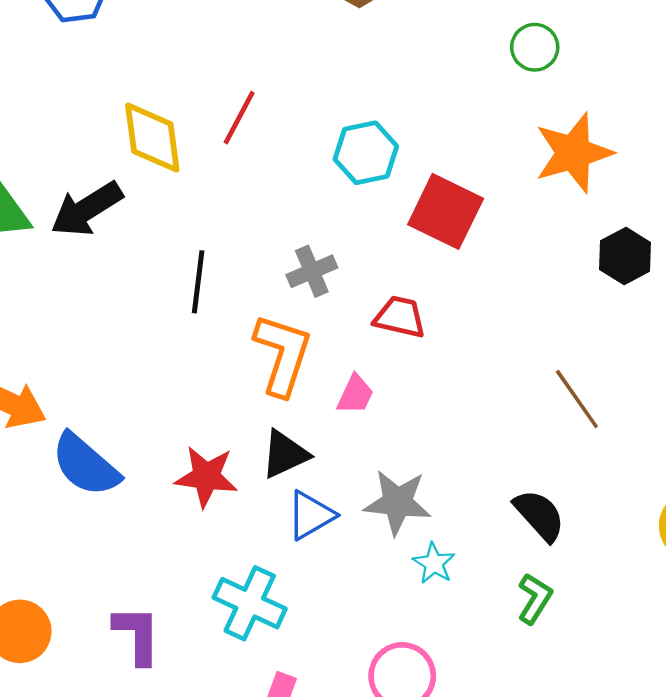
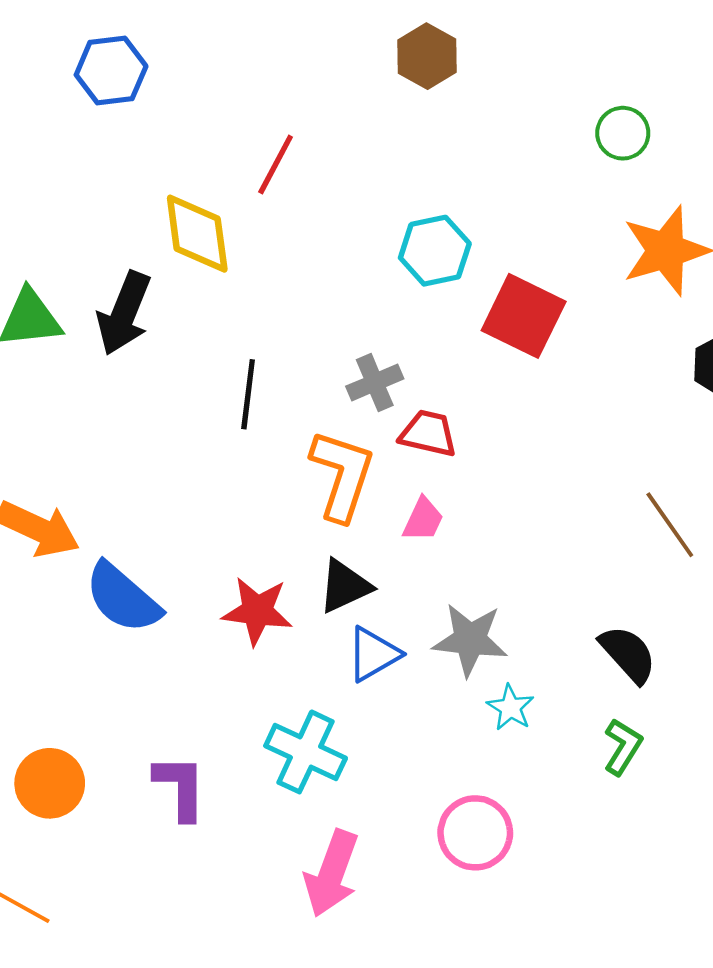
red line: (239, 118) -> (276, 164), moved
black arrow: (87, 209) -> (124, 313), turned -36
red trapezoid: (400, 317) -> (428, 433), moved

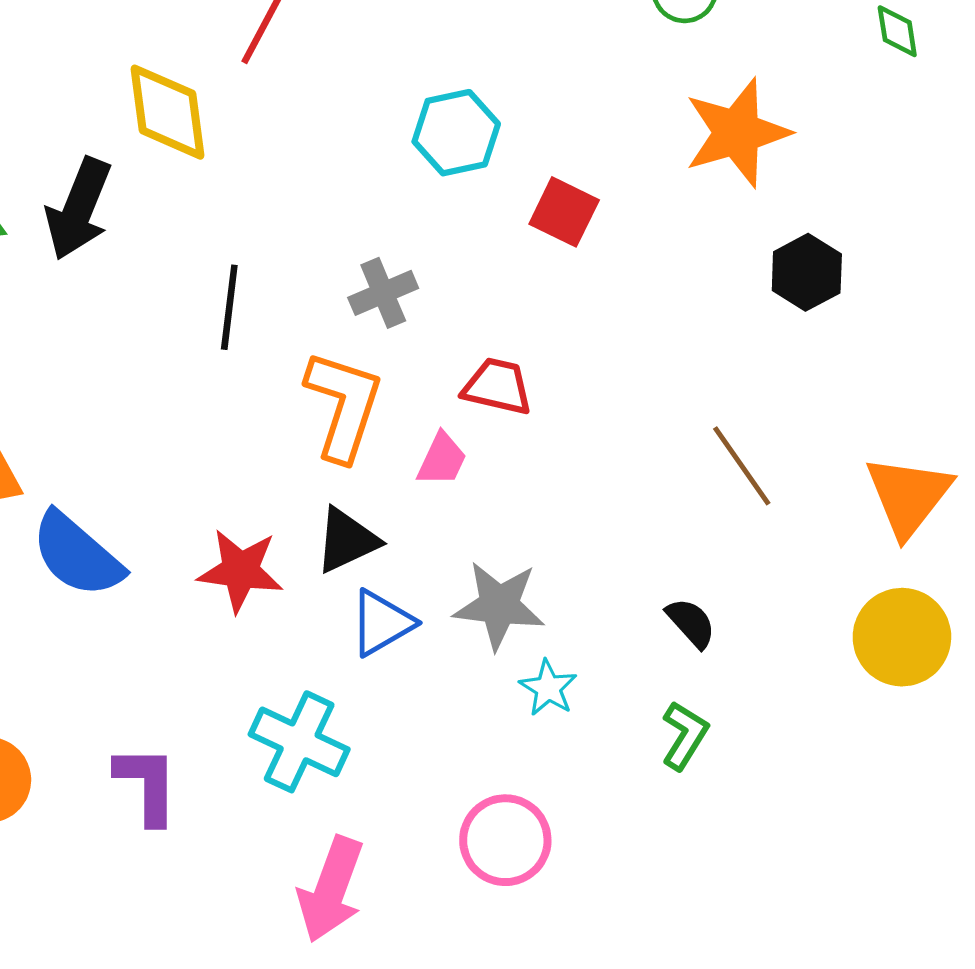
red square: (524, 316) -> (564, 212), size x0.7
red trapezoid: (428, 433) -> (497, 386), moved
black semicircle: (628, 654) -> (691, 623), size x0.7

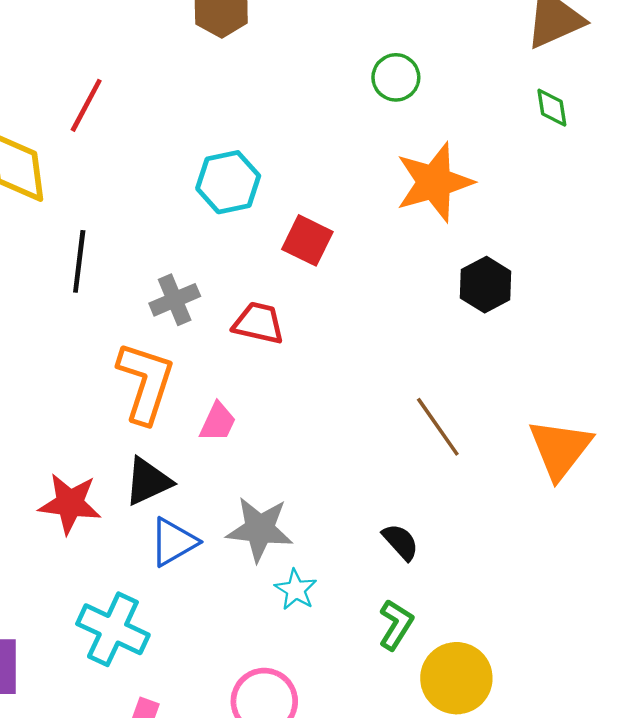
black line: (229, 307) -> (79, 261), moved
red trapezoid: (497, 386) -> (258, 323), moved
yellow circle: (902, 637) -> (456, 678), moved

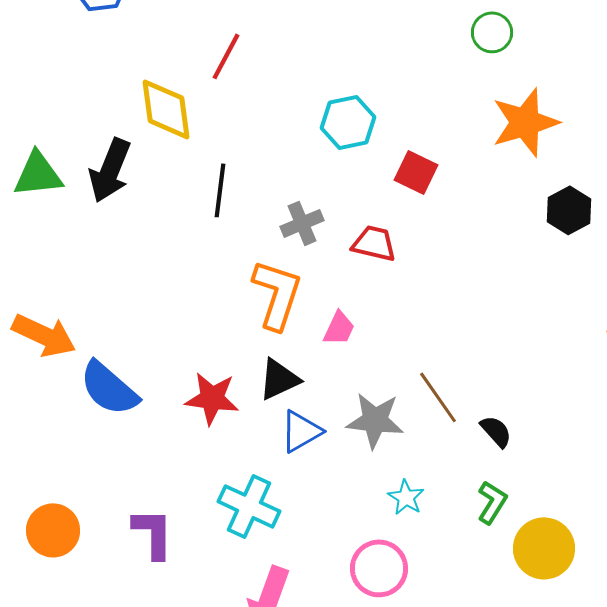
brown line: (438, 427) -> (438, 397), moved
cyan star: (296, 590) -> (406, 497), moved

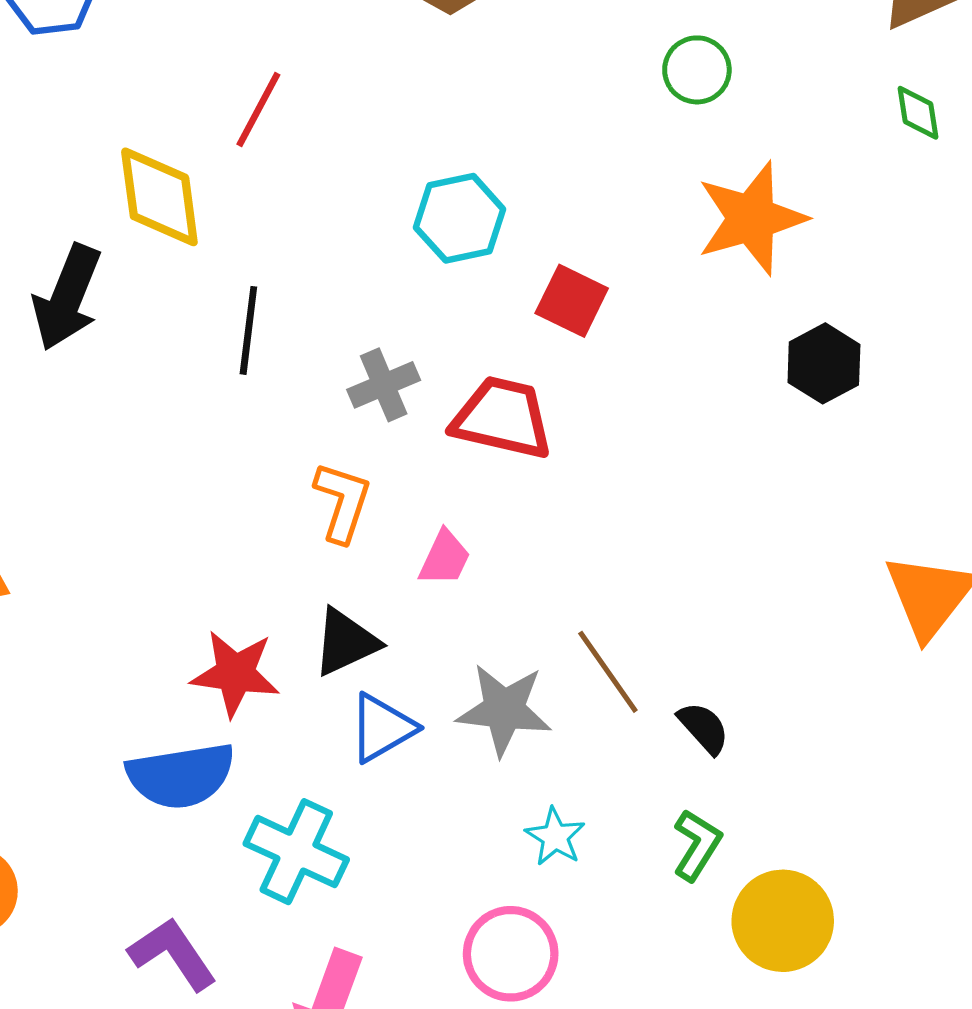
red trapezoid: (374, 243) -> (502, 418), size x1.4
orange L-shape: (277, 294) -> (342, 502), size x0.7
blue semicircle: (109, 388) -> (181, 776), moved, turned -50
purple L-shape: (153, 533) -> (173, 954), moved, turned -34

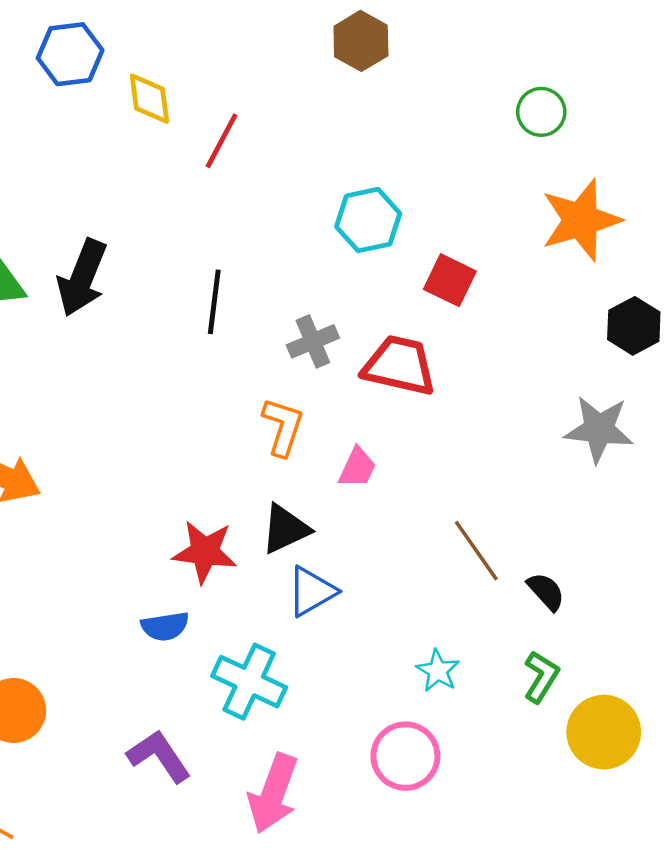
yellow diamond: (159, 197) -> (149, 99), moved, size x0.7
gray star: (504, 710) -> (599, 429), moved
blue semicircle: (181, 776) -> (165, 626), size x0.6

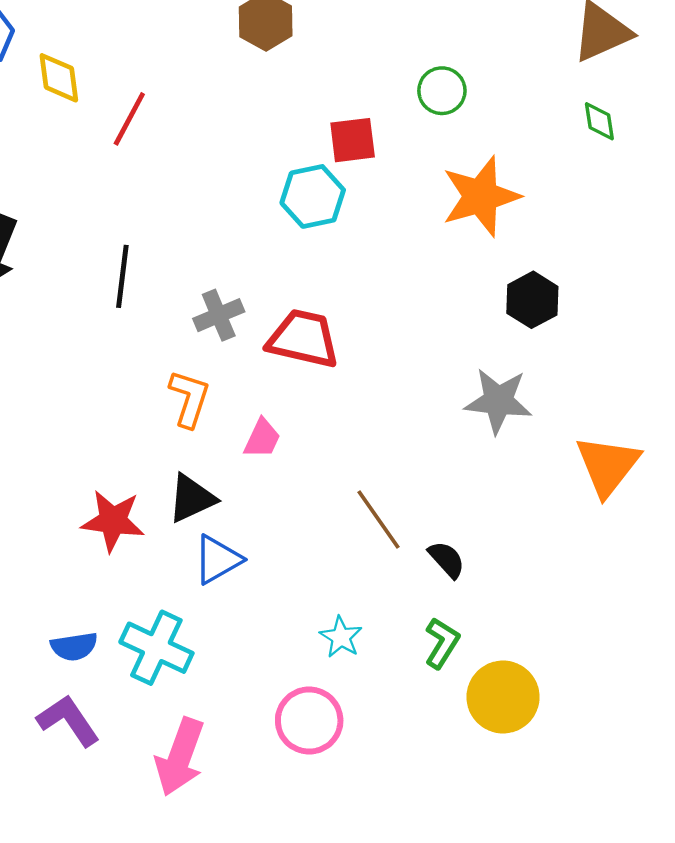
cyan hexagon: (368, 220) -> (313, 196), moved
red square: (450, 280) -> (353, 140), moved, turned -33
blue semicircle: (165, 626) -> (74, 646), moved

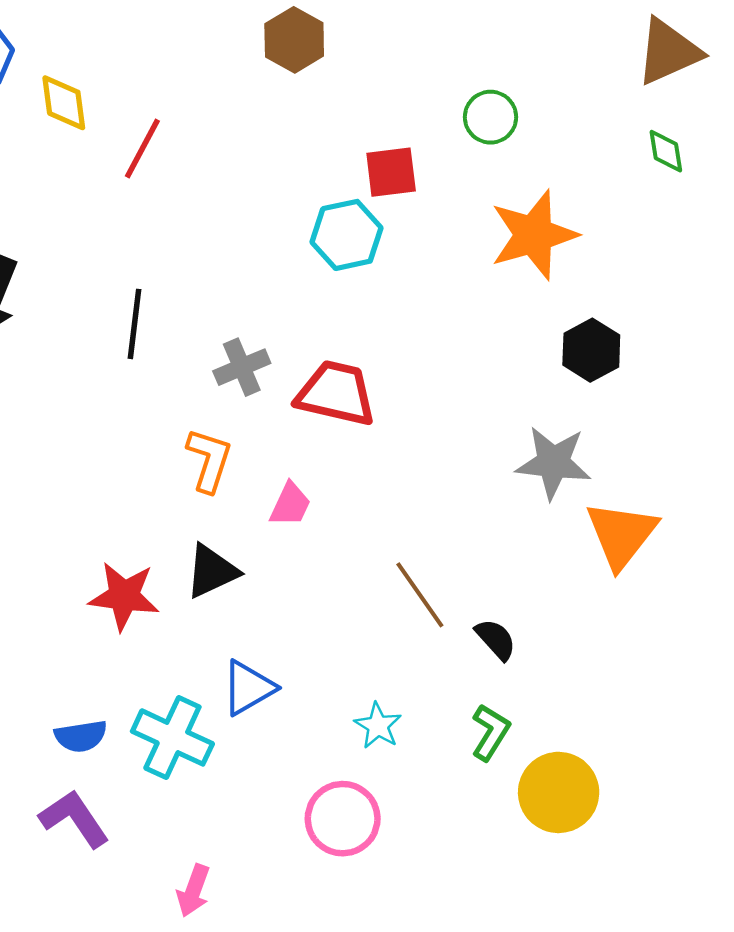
orange triangle: (608, 466) -> (621, 535), moved
blue triangle: (217, 560) -> (248, 688), moved
pink arrow: (180, 757) -> (193, 891), moved, size x0.6

